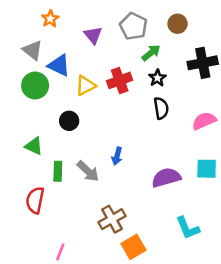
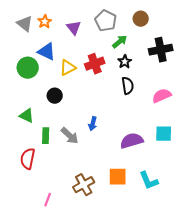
orange star: (50, 19) -> (45, 22), moved
gray triangle: (33, 50) -> (25, 24), moved
brown cross: (112, 219) -> (84, 185), moved
orange square: (133, 247) -> (118, 177), moved, turned 30

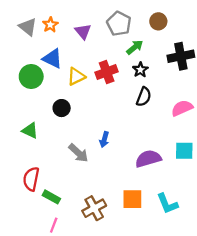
black semicircle: (128, 86) -> (144, 97), turned 30
green rectangle: (46, 136) -> (51, 197), moved, turned -63

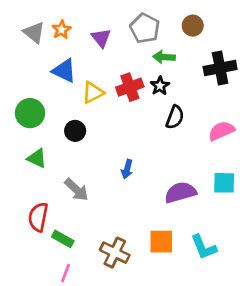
green arrow: (135, 47) -> (164, 57), turned -138
black star: (140, 70) -> (160, 86), moved
green circle: (31, 77) -> (30, 113), moved
gray arrow: (78, 153) -> (76, 190), moved
brown cross: (94, 208) -> (115, 253), turned -35

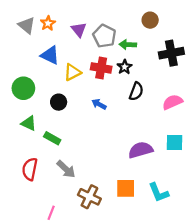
gray pentagon: (145, 28) -> (104, 36), moved
red cross: (130, 87) -> (101, 68), turned 30
blue arrow: (127, 169) -> (99, 104), moved, turned 104
gray arrow: (76, 190) -> (66, 169), moved
green rectangle: (63, 239) -> (52, 138), moved

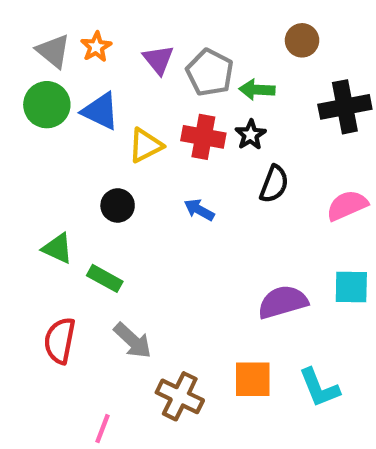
green circle: (23, 88) -> (47, 105), moved

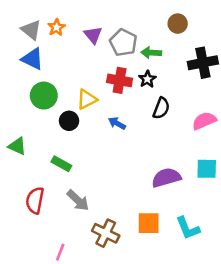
green circle: (47, 105) -> (44, 96), moved
blue triangle: (100, 111) -> (32, 59), moved
yellow triangle: (145, 145) -> (87, 99), moved
green triangle: (58, 248) -> (17, 146), moved

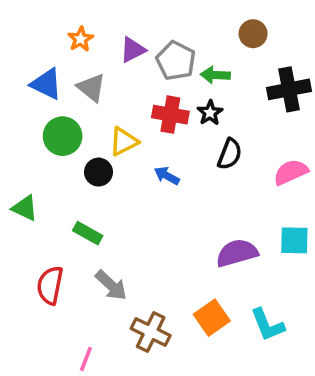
gray triangle: (31, 30) -> (91, 88), moved
purple triangle: (93, 35) -> (133, 50), turned 42
orange square: (149, 223) -> (212, 318), turned -35

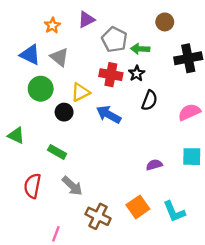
purple triangle: (133, 50) -> (86, 20), moved
blue arrow: (167, 176) -> (109, 114), size x1.5
purple semicircle: (237, 253) -> (154, 165), size x0.6

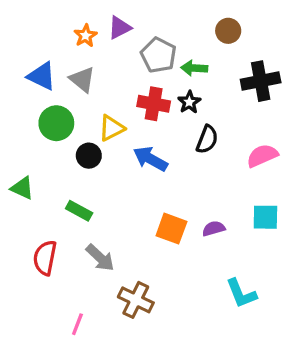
orange star: (52, 25) -> (86, 36), moved
orange square: (138, 207) -> (171, 229), moved, turned -35

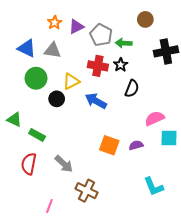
purple triangle: (120, 28) -> (76, 27), moved
gray triangle: (82, 79) -> (53, 50), turned -30
pink semicircle: (262, 156) -> (155, 118), moved
green rectangle: (79, 211) -> (37, 135), moved

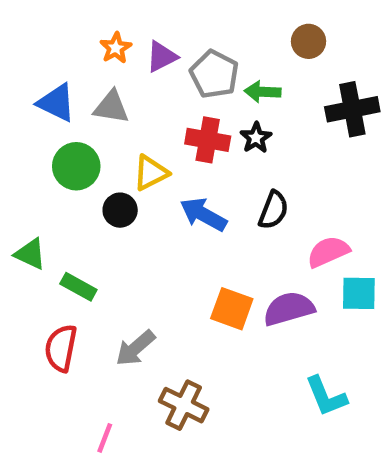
black semicircle: (132, 89) -> (273, 210), moved
purple semicircle: (136, 145) -> (289, 309), size x1.6
gray arrow: (64, 164) -> (135, 348), turned 96

